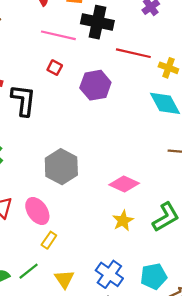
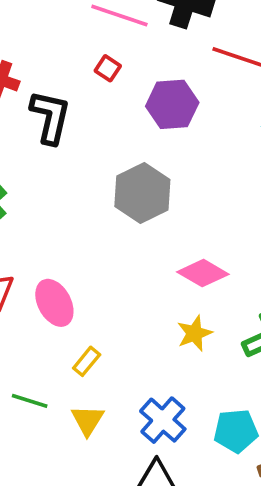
gray hexagon: (61, 167) -> (142, 193), moved
yellow rectangle: (49, 240) -> (87, 361), moved
green line: (29, 271) -> (30, 401), turned 50

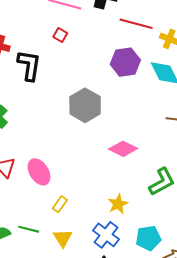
purple hexagon: (172, 104) -> (125, 62), moved
yellow star: (194, 333) -> (118, 204), moved

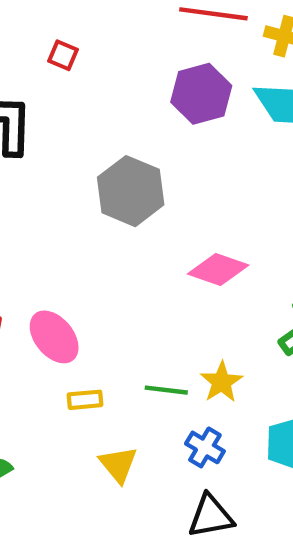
yellow rectangle: (60, 204) -> (85, 400), moved, turned 56
green line: (29, 229) -> (166, 390), moved
blue cross: (106, 235) -> (205, 447), size x0.7

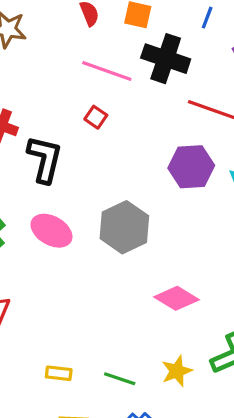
pink ellipse: (54, 337) -> (51, 231), moved, turned -33
yellow star: (221, 382) -> (177, 371), moved

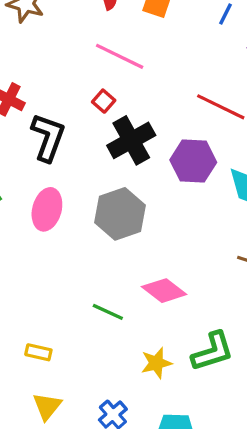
black cross: (166, 59) -> (131, 140), moved, turned 36
pink ellipse: (51, 231) -> (47, 209), turned 69
green line: (120, 379) -> (108, 312), moved

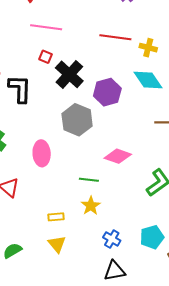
purple hexagon: (193, 161) -> (107, 92), moved
pink ellipse: (47, 209) -> (42, 153), moved
yellow star: (156, 363) -> (91, 206), moved
yellow triangle: (47, 406) -> (57, 244), moved

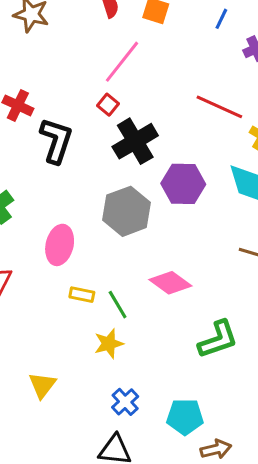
pink line: (46, 27) -> (122, 62), turned -76
green line: (89, 180) -> (118, 305), turned 36
yellow rectangle: (56, 217) -> (82, 295), moved

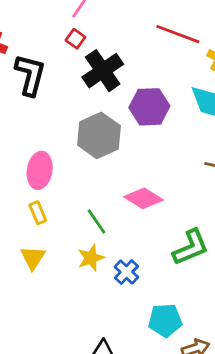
yellow rectangle: (82, 295) -> (38, 213), moved, turned 60
yellow triangle: (42, 385) -> (33, 258), moved
blue cross: (125, 402) -> (126, 272), moved

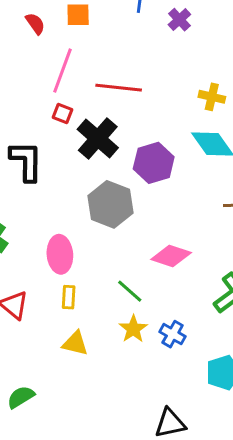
red line: (178, 34) -> (119, 88), moved
yellow rectangle: (38, 213) -> (69, 297), turned 40
yellow triangle: (33, 258) -> (75, 343), turned -36

